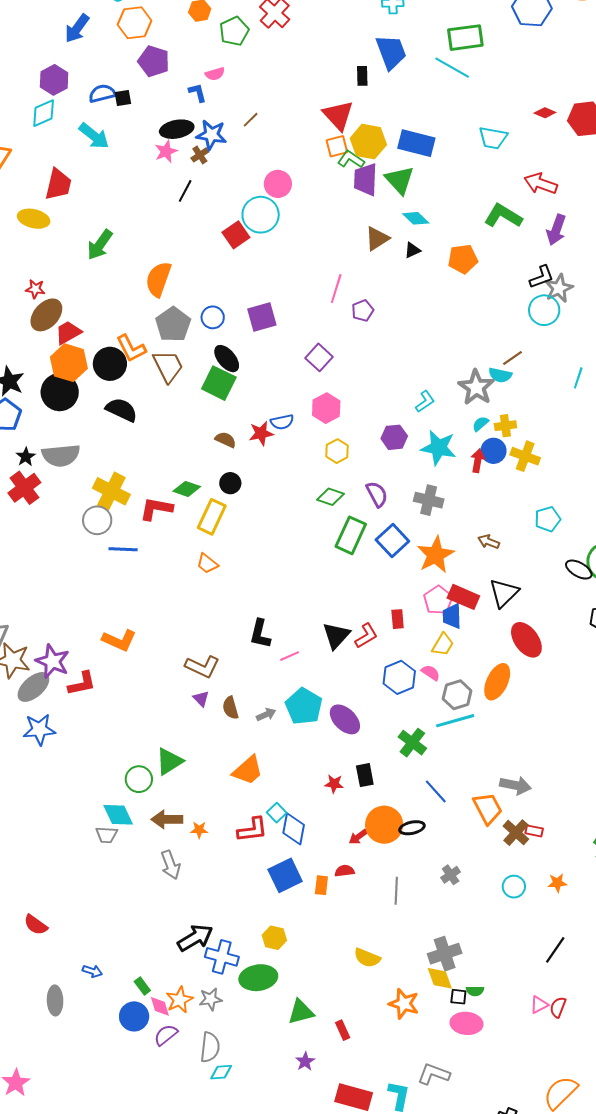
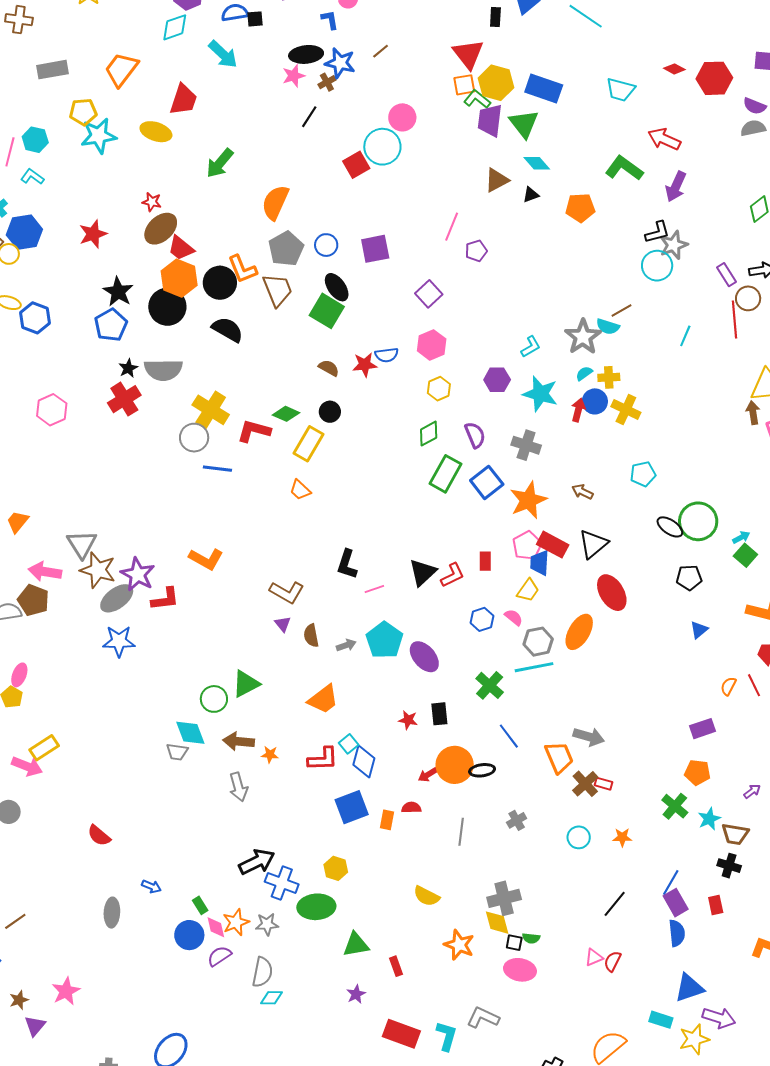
red trapezoid: (68, 333) -> (181, 248), turned -116
green diamond: (331, 497) -> (429, 434), turned -52
blue hexagon: (399, 677) -> (482, 619), size x0.7

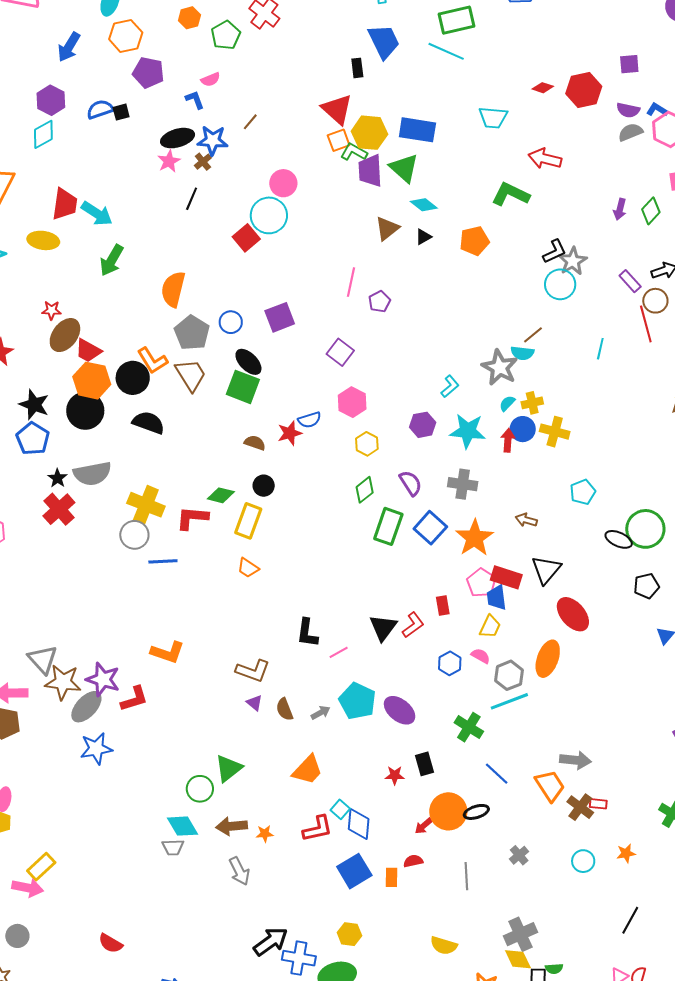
cyan arrow: (223, 54) -> (97, 213), moved
purple arrow: (676, 187) -> (620, 209), moved, size x0.7

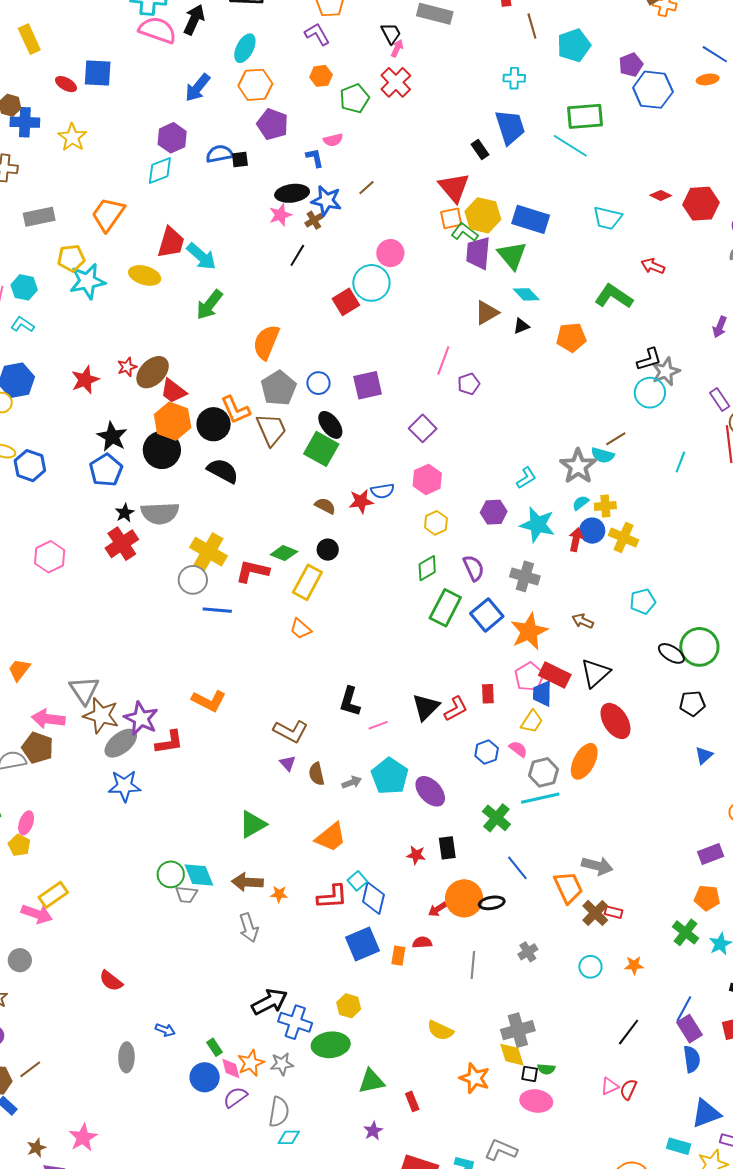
black rectangle: (357, 68) -> (480, 149), turned -36
red arrow: (545, 159) -> (653, 266), size x0.7
red star: (52, 310) -> (127, 367), moved, turned -30
green circle: (200, 789) -> (171, 874), moved

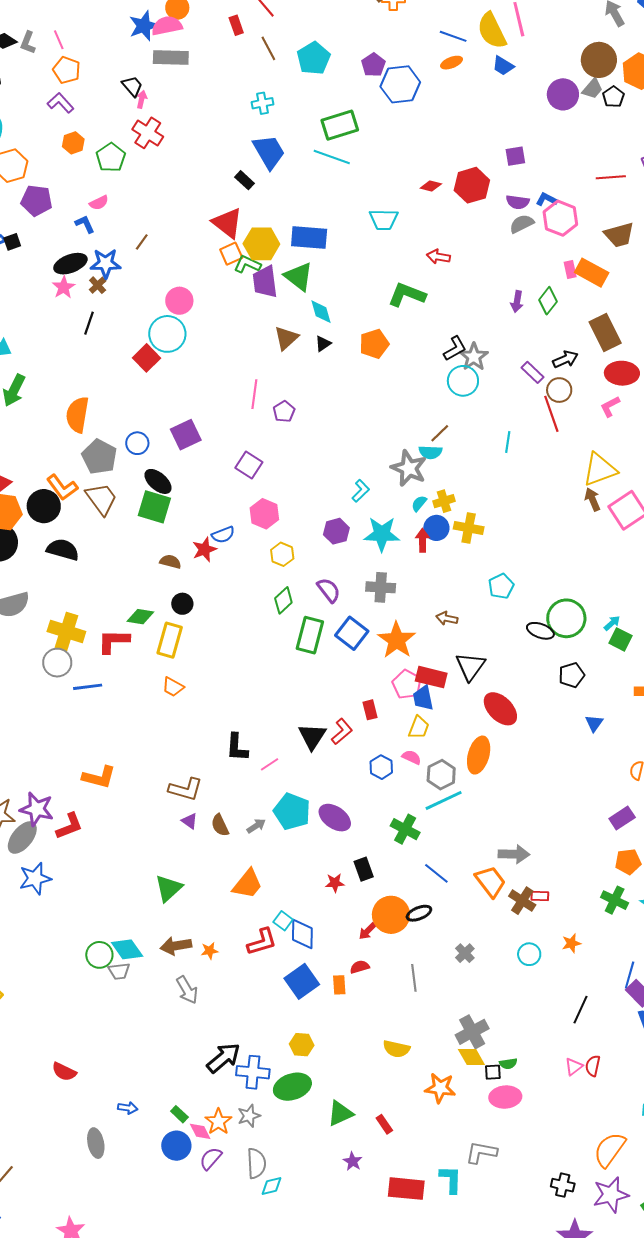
cyan diamond: (526, 294) -> (321, 312), turned 40

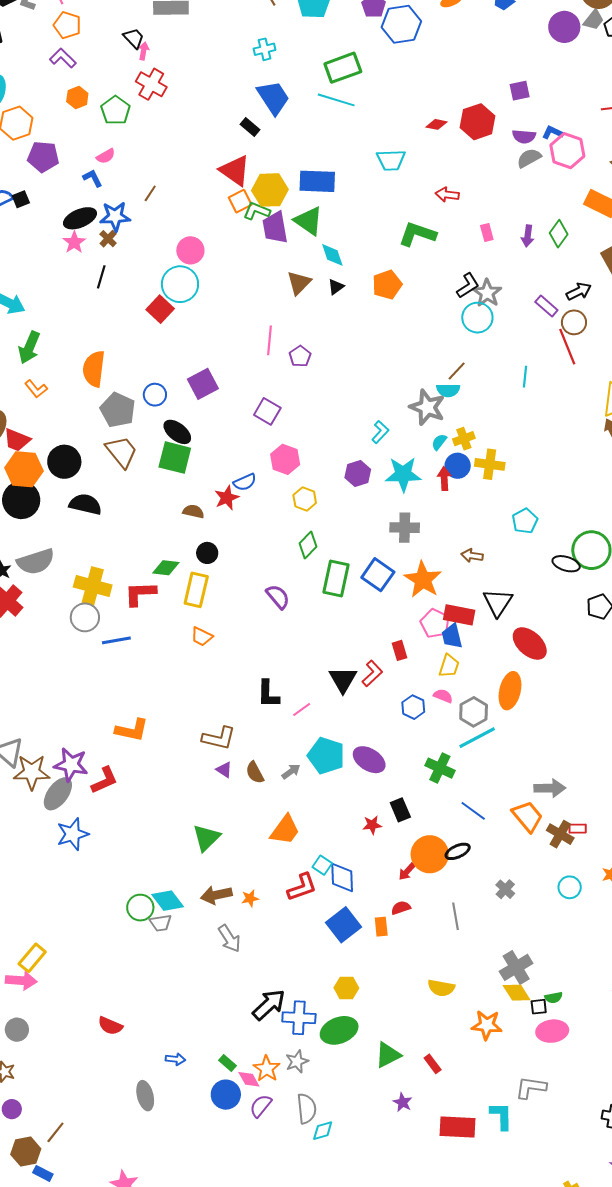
pink rectangle: (570, 269) -> (487, 232), moved
orange L-shape: (62, 487) -> (36, 389), moved, size x0.7
purple semicircle: (329, 590) -> (278, 597), moved

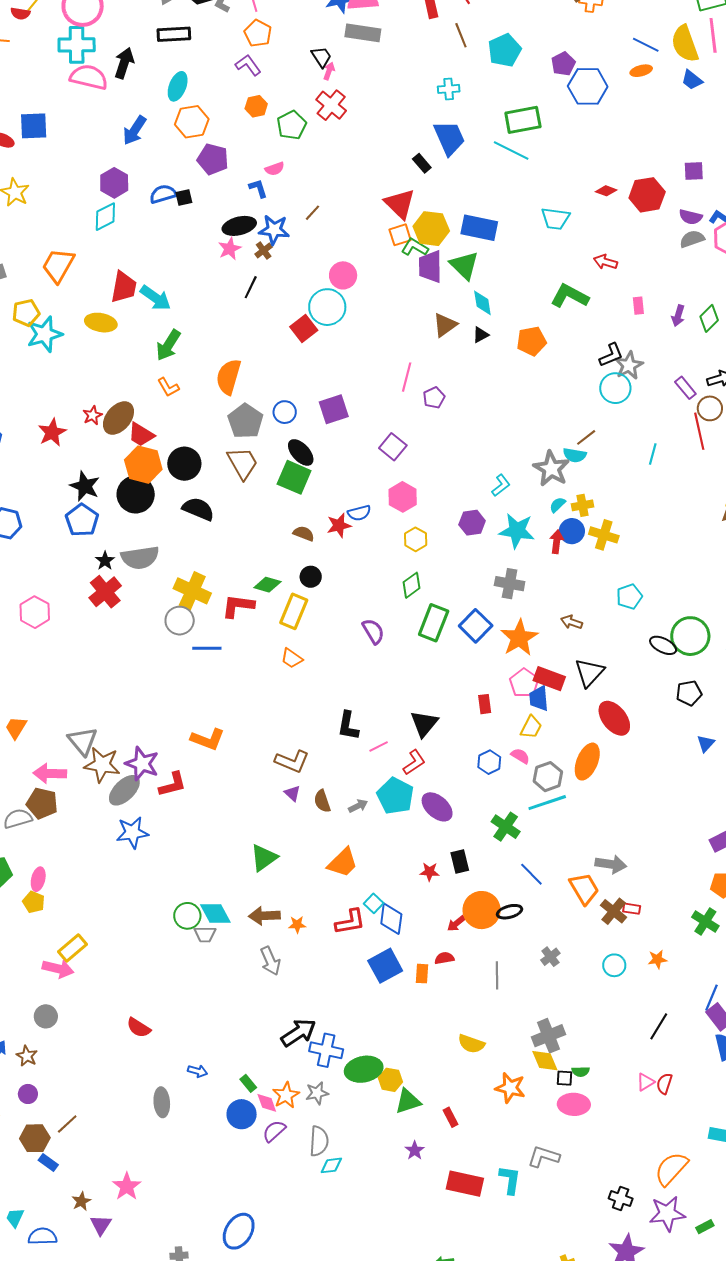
red L-shape: (372, 673) -> (414, 762), moved
yellow hexagon: (346, 988) -> (390, 1080), moved

